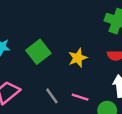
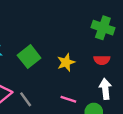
gray line: (52, 96) -> (26, 99), moved

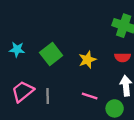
gray line: (26, 99) -> (48, 96), turned 35

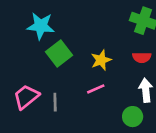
cyan star: (17, 49) -> (41, 26), moved, size x1.5
pink line: (90, 96) -> (96, 89), moved, turned -42

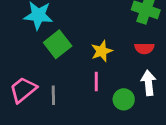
pink line: (96, 89) -> (96, 81), turned -66
green circle: (133, 117) -> (124, 99), moved

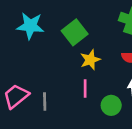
green square: (58, 44) -> (75, 32), moved

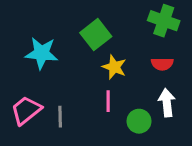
cyan star: (30, 26) -> (42, 53), moved
yellow star: (90, 60) -> (114, 67), turned -30

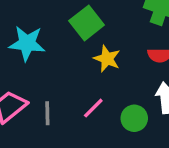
pink line: (108, 101) -> (93, 108), moved, turned 45

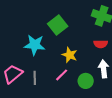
cyan star: (27, 43) -> (35, 45), moved
yellow star: (107, 59) -> (70, 55), moved

